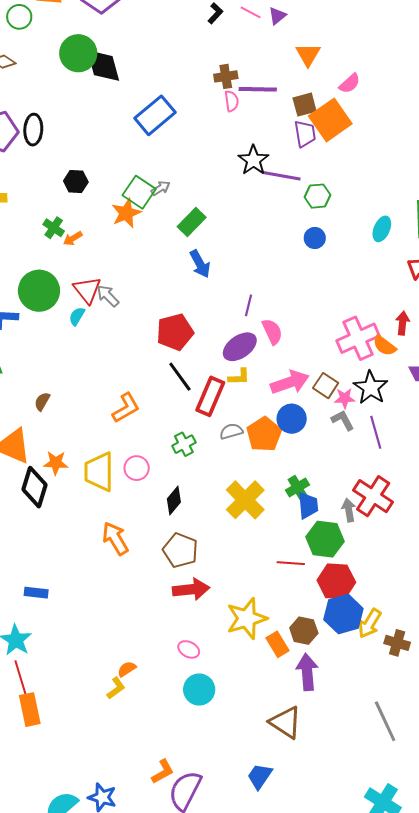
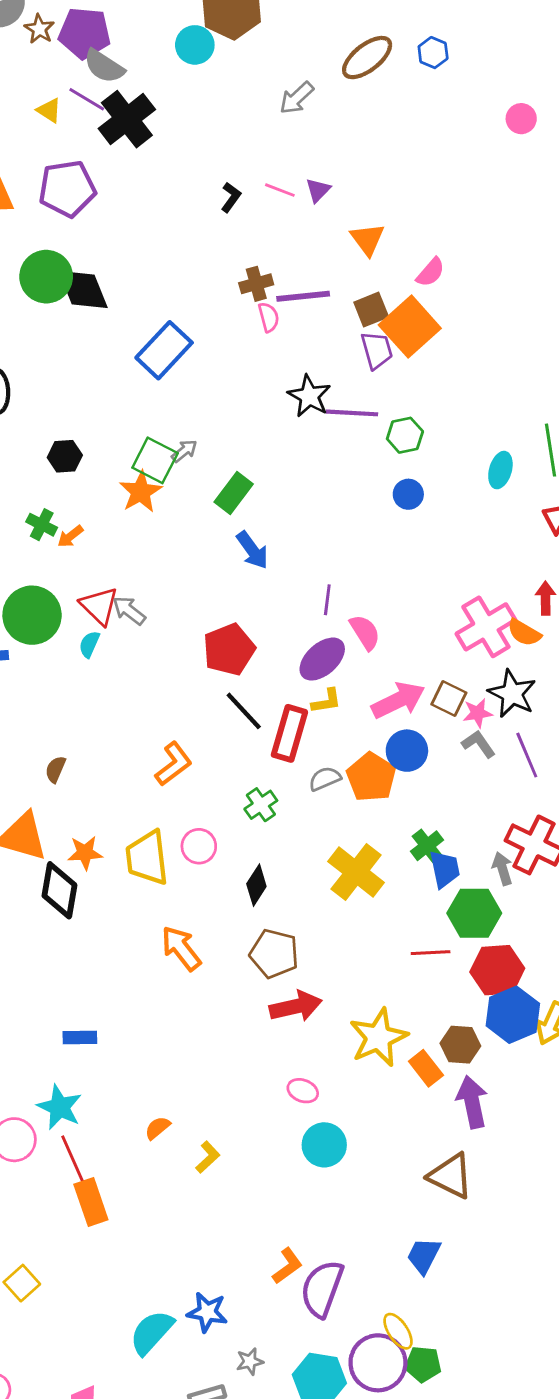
orange semicircle: (127, 669) -> (157, 1128), moved

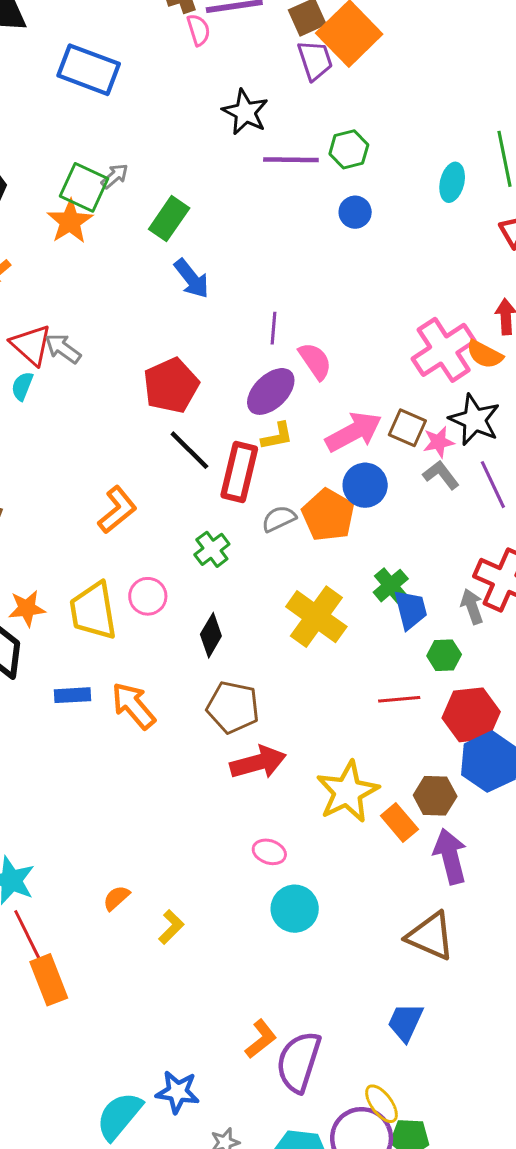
blue rectangle: (164, 350) -> (89, 70), turned 70
purple line: (352, 413) -> (291, 160), moved
green hexagon: (474, 913) -> (444, 655), size x0.6
blue rectangle: (80, 1038) -> (73, 695), moved

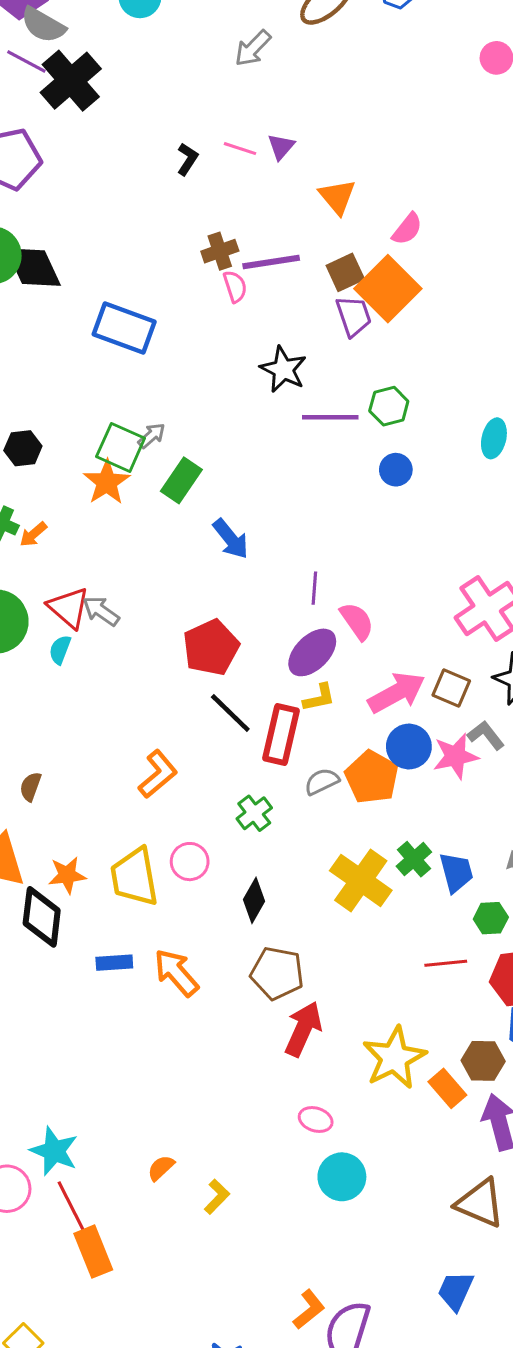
green rectangle: (169, 219) -> (181, 480), moved
pink star: (439, 442) -> (456, 756), moved, size x1.4
green cross: (391, 586) -> (414, 859), moved
red arrow: (258, 762) -> (303, 1029), turned -50

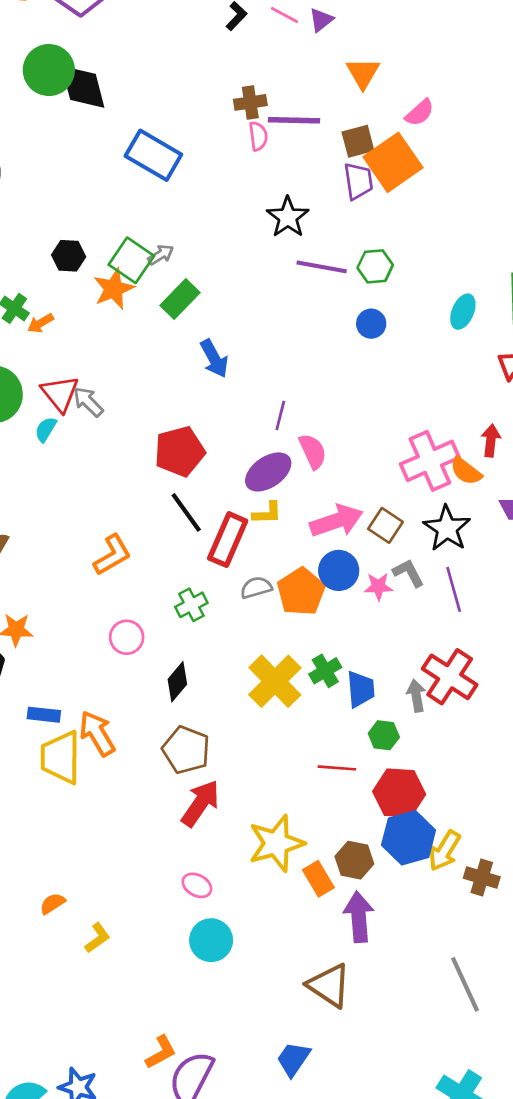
black hexagon: (23, 448) -> (69, 256), moved
pink star: (456, 756) -> (378, 586), size x0.7
yellow trapezoid: (134, 877) -> (61, 757), moved

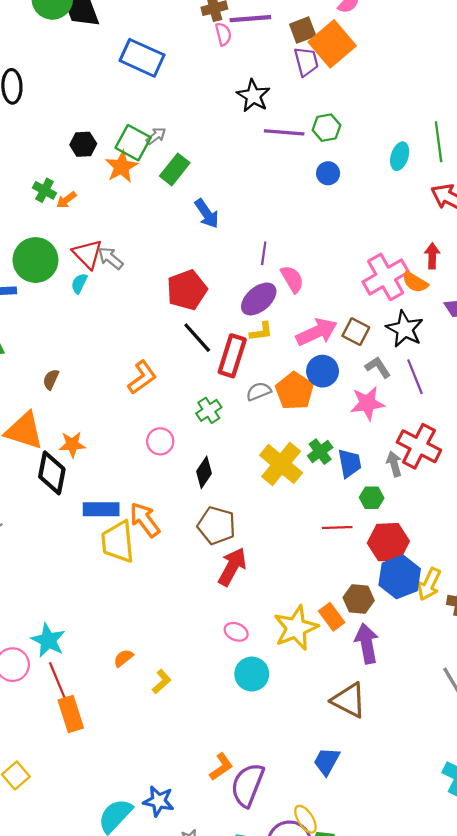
pink star: (378, 586) -> (367, 403), moved, size x1.5
blue rectangle: (44, 715) -> (101, 509), size x1.4
yellow star: (276, 843) -> (296, 628), moved

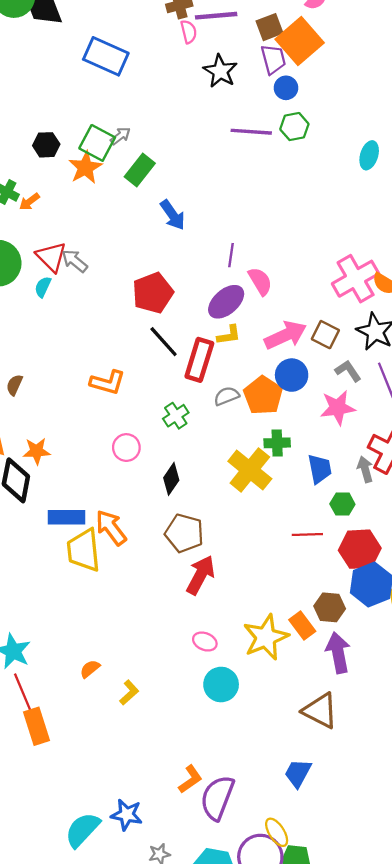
black star: (253, 96) -> (220, 71), moved
blue circle: (328, 173) -> (286, 88), moved
orange L-shape: (142, 377) -> (108, 382), turned 52
green cross: (320, 452) -> (277, 443), moved, turned 35

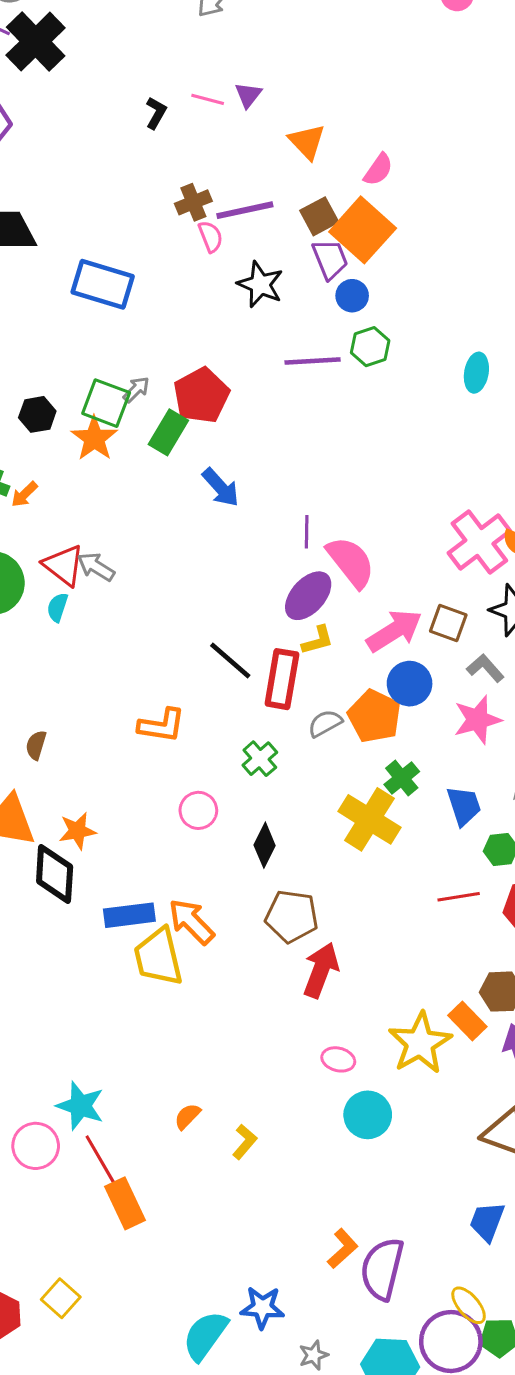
pink semicircle: (260, 281) -> (351, 562), size x1.4
red pentagon: (153, 293) -> (201, 395), moved
green cross: (277, 443) -> (402, 778), turned -30

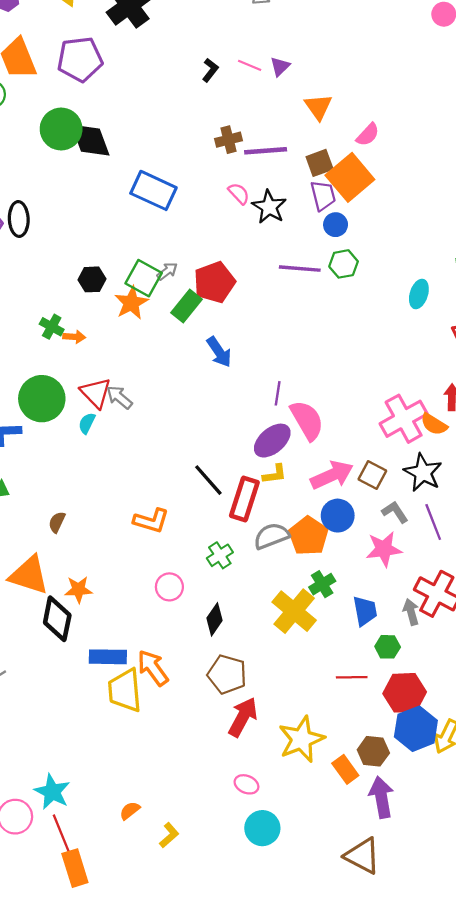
pink semicircle: (211, 237) -> (239, 194), moved, turned -30
orange arrow: (24, 494) -> (74, 337), turned -140
gray semicircle: (325, 723) -> (271, 536), size x1.4
yellow star: (420, 1043) -> (301, 739), moved

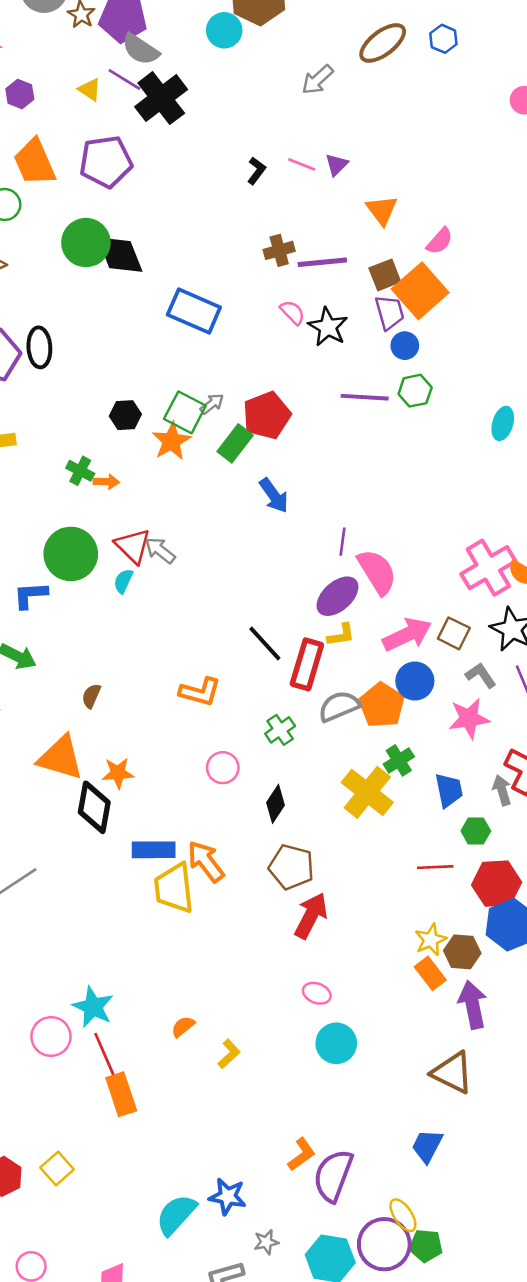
yellow star: (301, 739) -> (431, 940), moved, size x0.6

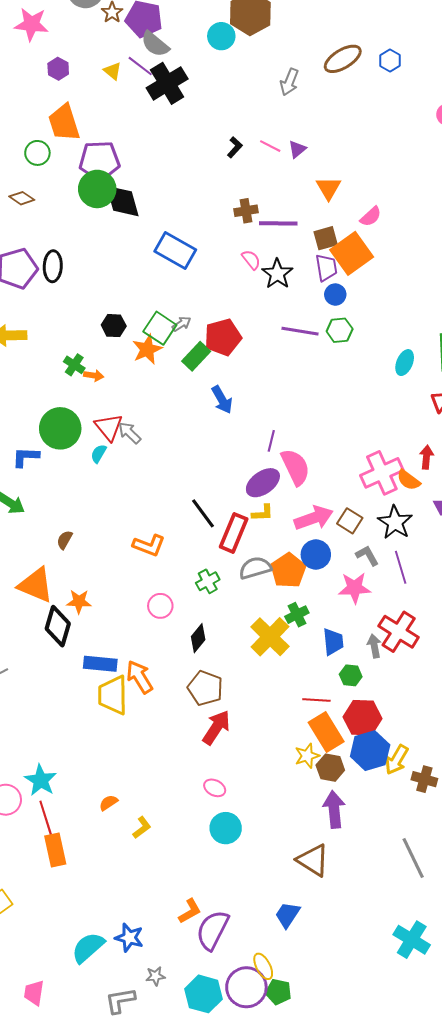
gray arrow: (317, 80) -> (289, 82), turned -32
purple pentagon: (106, 162) -> (99, 161), moved
orange rectangle: (430, 973) -> (326, 732), moved, size x1.5

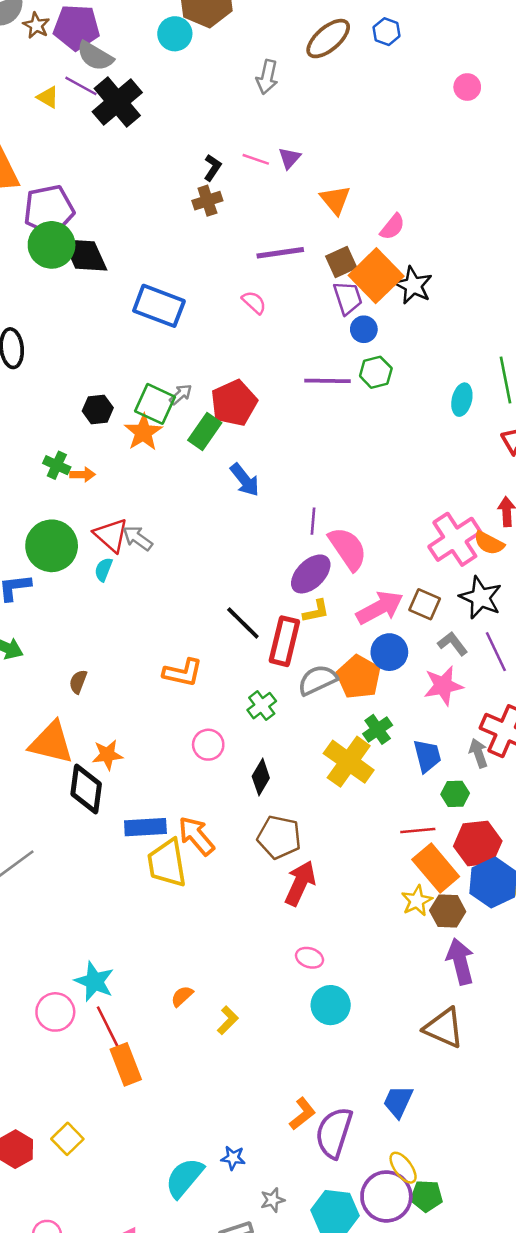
brown cross: (246, 211) -> (207, 201), moved
black star: (277, 274) -> (413, 285), moved
blue trapezoid: (287, 915) -> (398, 1102), moved
blue star: (129, 938) -> (233, 1158), size x0.7

